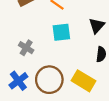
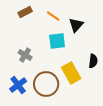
black triangle: (97, 26) -> (76, 25), moved
yellow rectangle: (84, 81) -> (71, 73), moved, turned 30

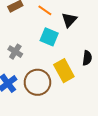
cyan square: (57, 41) -> (49, 37), turned 30

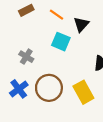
yellow rectangle: (64, 71) -> (83, 92), moved

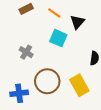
blue cross: (19, 89) -> (19, 93), moved, turned 30

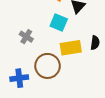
yellow rectangle: (79, 85) -> (71, 48), moved, turned -70

